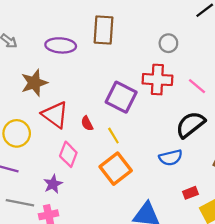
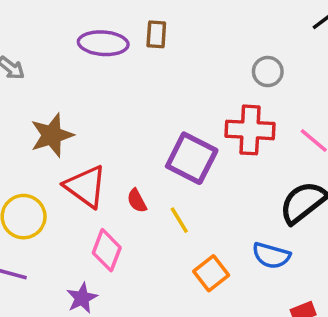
brown rectangle: (104, 30) -> (156, 34), moved, size x0.6
purple ellipse: (61, 45) -> (103, 43), moved
blue semicircle: (171, 158) -> (271, 256), turned 30
orange square: (116, 169) -> (211, 273), moved, size x0.7

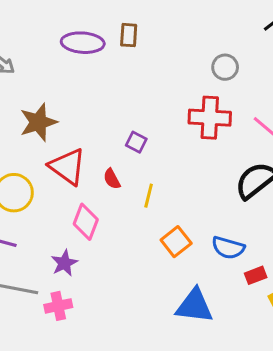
purple square: (192, 158) -> (136, 142), moved, size x0.5
yellow line: (179, 220) -> (149, 196), turned 45
blue semicircle: (271, 256) -> (228, 248), moved

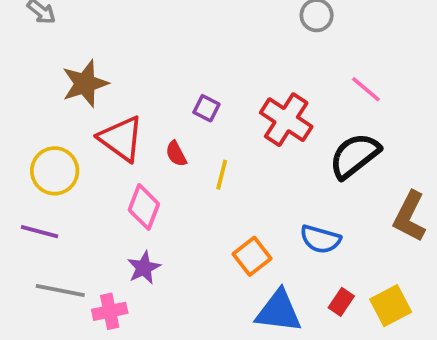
red cross: (210, 118) -> (286, 120), moved, turned 30
orange square: (176, 242) -> (252, 256), moved
purple star: (64, 263) -> (144, 268), moved
red rectangle: (256, 275) -> (341, 302), moved, turned -35

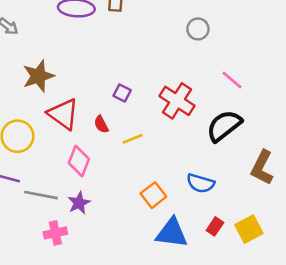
yellow line: (222, 175) -> (133, 139), turned 54
gray line: (60, 290) -> (41, 195), moved

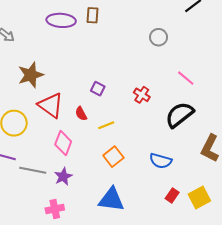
red cross: (177, 101) -> (142, 95), size x0.6
orange square: (153, 195) -> (113, 157), moved
pink cross: (55, 233) -> (55, 209), moved
blue triangle: (172, 233) -> (111, 200), moved

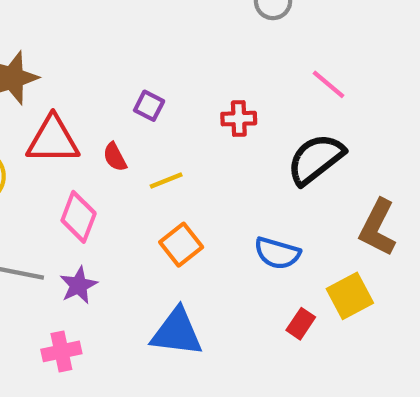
red cross: (142, 95) -> (239, 119), turned -35
red triangle: (51, 105) -> (53, 140), turned -36
yellow square: (199, 197) -> (350, 296), moved

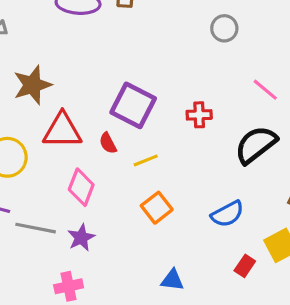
purple square: (149, 106) -> (133, 105), size x2.0
blue semicircle: (277, 253) -> (227, 214), turned -44
blue triangle: (177, 332) -> (172, 280), moved, size x0.6

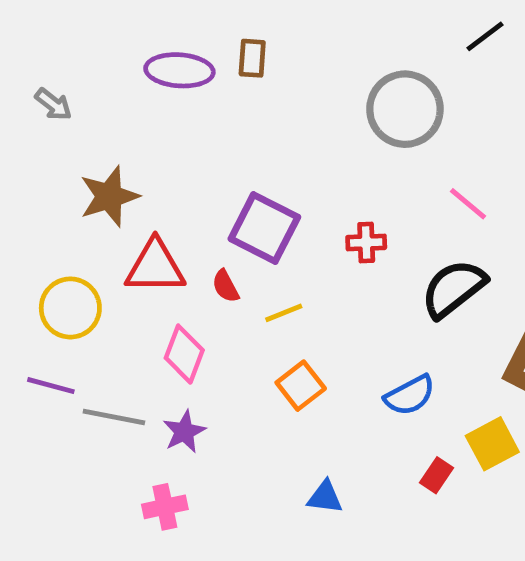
gray circle: (224, 28) -> (405, 109), size x1.8

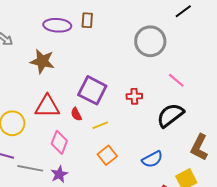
brown star: (109, 196) -> (42, 61), moved, turned 30

